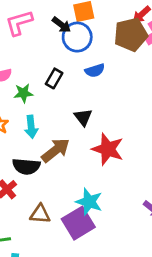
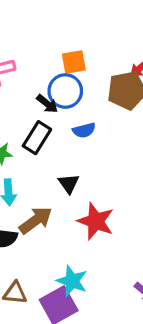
black arrow: (61, 25) -> (47, 104), moved
black rectangle: (54, 78) -> (37, 138), size x1.4

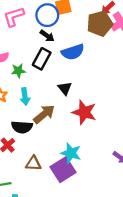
blue circle: (65, 91) -> (47, 15), moved
blue semicircle: (84, 130) -> (73, 52), size x1.5

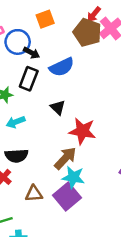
blue circle: (47, 15) -> (18, 42), moved
brown pentagon: (100, 24) -> (87, 32), turned -30
cyan arrow: (25, 97) -> (16, 122), turned 84
brown arrow: (44, 114) -> (65, 158), moved

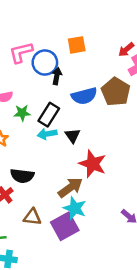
brown pentagon: (87, 32) -> (116, 92), moved
black arrow: (32, 53) -> (57, 76), turned -119
black rectangle: (29, 79) -> (49, 115), moved
cyan arrow: (16, 122) -> (47, 134), moved

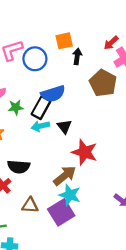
black arrow: (57, 76) -> (77, 56), moved
blue semicircle: (84, 96) -> (53, 94), moved

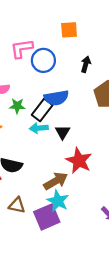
orange square: (64, 41) -> (69, 30), moved

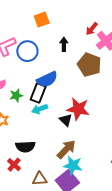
black triangle: (63, 132) -> (66, 120), moved
red star: (79, 161) -> (78, 109), moved

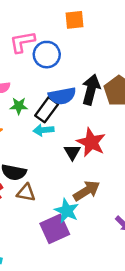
black arrow: (64, 44) -> (91, 90), moved, size x1.6
brown arrow: (66, 149) -> (87, 191), moved
brown triangle: (40, 179) -> (26, 193), moved

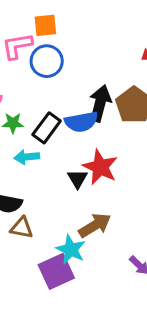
orange square: (74, 20) -> (45, 25), moved
blue semicircle: (62, 96) -> (81, 122), moved
cyan arrow: (43, 130) -> (27, 157), moved

